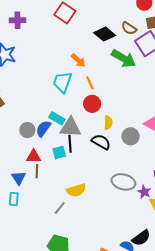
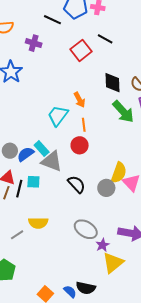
black diamond: (105, 34) -> (112, 83), turned 30
yellow semicircle: (108, 123) -> (119, 173), moved, size x1.5
black line: (70, 144) -> (19, 189), moved
black semicircle: (141, 238) -> (86, 288), turned 30

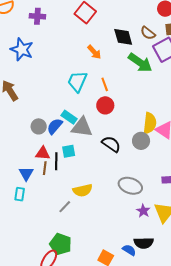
orange arrow: (79, 100) -> (94, 52), moved
purple star: (103, 245) -> (143, 211), moved

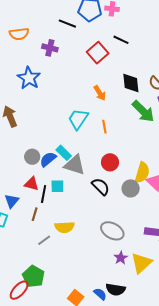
red circle: (105, 105) -> (110, 162), moved
brown line: (45, 168) -> (35, 214), moved

